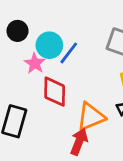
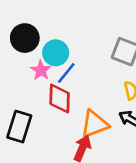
black circle: (18, 31) -> (25, 38), size x1.4
blue line: (69, 53) -> (66, 73), moved

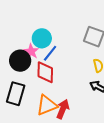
black circle: (25, 38) -> (20, 61), moved
orange triangle: (94, 124) -> (47, 105), moved

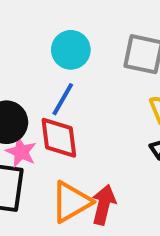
cyan circle: (42, 38) -> (71, 50), moved
pink star: (31, 51) -> (21, 152), moved

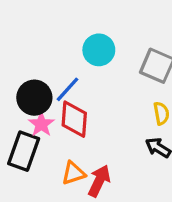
blue line: (63, 99) -> (67, 89), moved
orange triangle: (71, 202) -> (73, 173), size x0.7

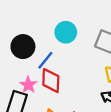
black circle: (34, 98) -> (23, 47), moved

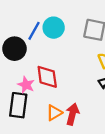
blue line: (45, 60) -> (34, 31), moved

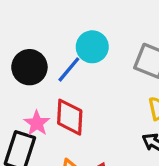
blue line: (34, 31) -> (69, 69), moved

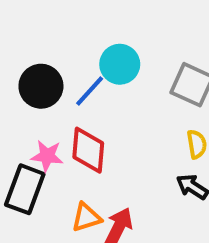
pink star: (37, 123) -> (47, 156), turned -30

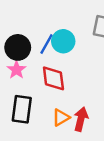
cyan circle: (120, 64) -> (63, 41), moved
pink star: (47, 156) -> (16, 70), moved, turned -30

